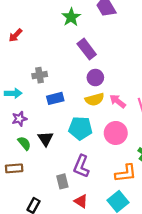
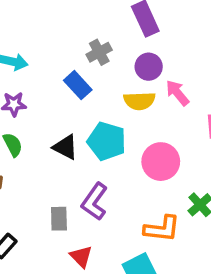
gray cross: (40, 75) -> (99, 52), moved, turned -32
blue rectangle: (55, 98) -> (78, 85), turned 49
pink arrow: (118, 101) -> (177, 93), moved
black triangle: (46, 139) -> (65, 147), moved, turned -42

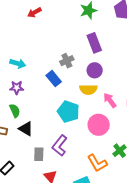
pink arrow: (177, 93) -> (110, 100), moved
black triangle: (65, 147) -> (26, 129), moved
orange L-shape: (162, 229) -> (97, 163), turned 50

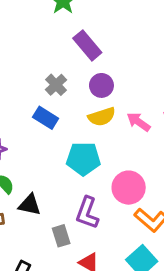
pink circle: (99, 125) -> (129, 188), moved

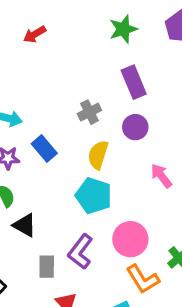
yellow semicircle: (102, 117) -> (98, 155), moved, turned 108
blue rectangle: (46, 118) -> (44, 149), moved

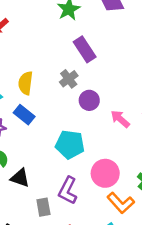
gray cross: (89, 112) -> (69, 79), moved
purple circle: (135, 127) -> (89, 100), moved
yellow semicircle: (98, 155) -> (26, 83), moved

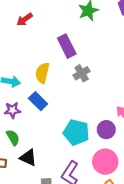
purple rectangle: (85, 49) -> (67, 46), moved
purple circle: (89, 100) -> (106, 130), moved

